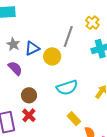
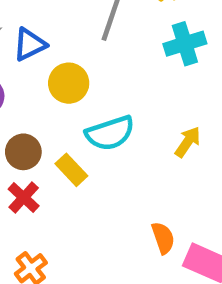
yellow circle: (52, 56) -> (69, 83), moved
yellow rectangle: (74, 119) -> (71, 170), moved

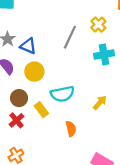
blue triangle: (30, 44) -> (28, 46), turned 42
yellow circle: (69, 83) -> (34, 72), moved
orange semicircle: (163, 238) -> (71, 129), moved

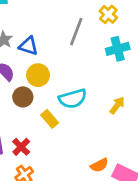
brown circle: (19, 98) -> (23, 97), moved
red cross: (17, 120) -> (21, 147), moved
orange semicircle: (71, 129) -> (99, 165), moved, turned 80

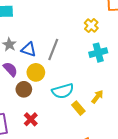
gray line: (76, 32) -> (53, 50), moved
yellow rectangle: (50, 119) -> (78, 108), moved
red cross: (21, 147) -> (31, 119), moved

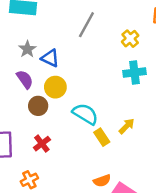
gray line: (53, 50) -> (86, 25), moved
cyan semicircle: (63, 91) -> (85, 114), turned -140

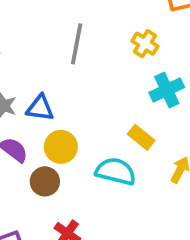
yellow rectangle: (102, 137) -> (141, 137), moved

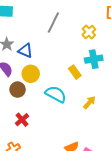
yellow rectangle: (141, 137) -> (75, 72), moved

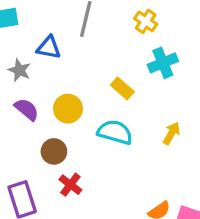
blue triangle: (25, 51) -> (49, 48), moved
yellow rectangle: (75, 72) -> (122, 88), moved
brown circle: (18, 90) -> (54, 151), moved

